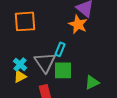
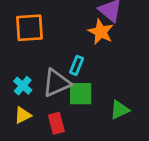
gray triangle: (45, 62) -> (56, 83), turned 40
yellow triangle: (20, 76) -> (23, 115), moved

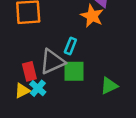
cyan cross: (23, 86) -> (38, 88), moved
red rectangle: (56, 123) -> (29, 71), moved

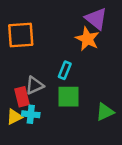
gray triangle: (52, 62) -> (35, 85), moved, size x0.7
cyan cross: (38, 88) -> (31, 114), turned -35

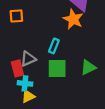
orange square: (21, 35) -> (16, 16), size x0.6
green triangle: (105, 112) -> (88, 67), moved
yellow triangle: (14, 117) -> (28, 96), moved

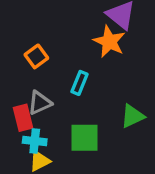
orange square: (16, 16) -> (36, 56), moved, turned -32
green square: (57, 68) -> (84, 138), moved

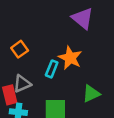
orange star: (109, 41) -> (70, 58), moved

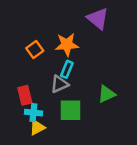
orange star: (70, 58) -> (67, 45), moved, turned -30
gray triangle: (22, 84) -> (59, 84), moved

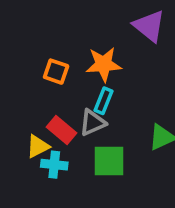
orange square: (35, 49) -> (56, 72), turned -35
red rectangle: (25, 95) -> (62, 130), moved, turned -36
yellow triangle: (37, 127) -> (38, 146), moved

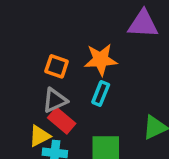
purple triangle: (149, 26) -> (143, 24), turned -36
gray triangle: (93, 123) -> (55, 100), moved

